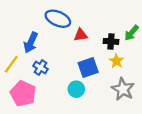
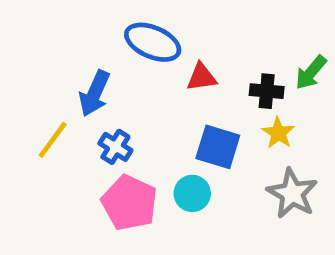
blue square: (88, 67) -> (218, 147), turned 36
pink pentagon: (23, 94) -> (129, 203), moved

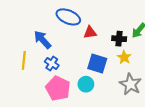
blue arrow: (95, 93) -> (42, 40), turned 114
yellow line: (53, 140) -> (24, 60), turned -30

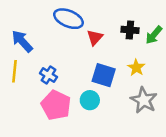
red triangle: (90, 32) -> (95, 37), turned -40
black cross: (119, 39) -> (130, 30), moved
blue arrow: (42, 40) -> (22, 41), moved

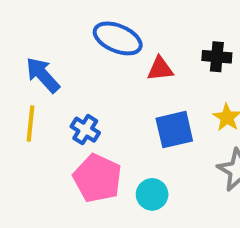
red triangle: (95, 37) -> (160, 69), turned 42
blue square: (104, 75) -> (174, 130), turned -30
cyan circle: (90, 100) -> (152, 194), moved

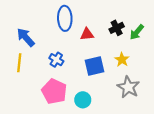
blue ellipse: (118, 38) -> (65, 18), turned 65
black cross: (217, 57) -> (117, 28), turned -32
blue cross: (85, 130) -> (56, 60), moved

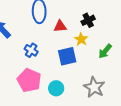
green arrow: (137, 32) -> (105, 51), moved
yellow star: (122, 60) -> (81, 39), moved
gray star: (128, 87) -> (94, 87), moved

